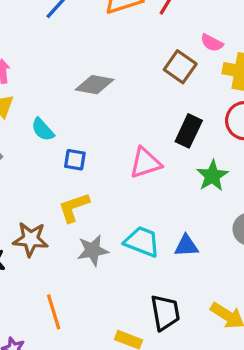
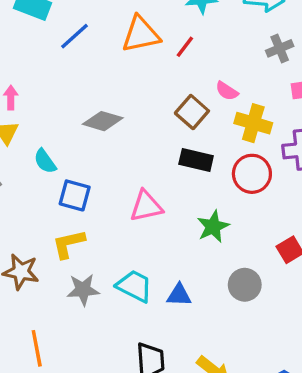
black rectangle: (189, 131) -> (196, 160), moved, turned 72
blue square: (75, 160) -> (75, 195), size x1.4

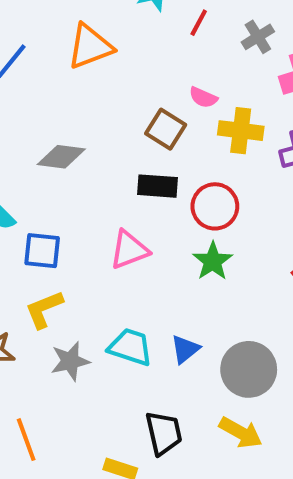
red line: (185, 47) -> (199, 23), moved
black rectangle: (196, 160) -> (157, 186), moved
red circle: (252, 174) -> (215, 206), moved
gray circle: (245, 285) -> (249, 369), moved, size x1.4
blue triangle: (179, 295) -> (185, 349), turned -32

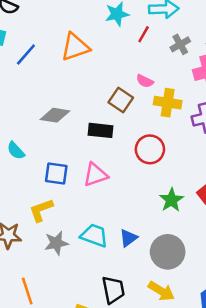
black rectangle: (157, 186) -> (101, 130), moved
blue square: (42, 251) -> (56, 173), moved
green star: (213, 261) -> (171, 200), moved

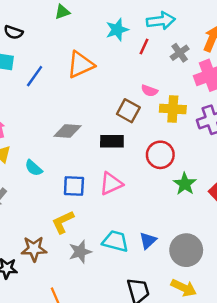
green star: (171, 200) -> (185, 184), moved

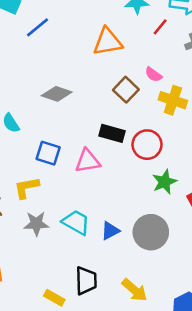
orange triangle: (81, 65) -> (108, 42), moved
black rectangle: (112, 141) -> (112, 133), moved
gray circle: (186, 250) -> (151, 232), moved

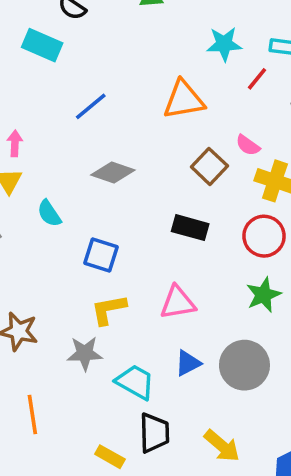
blue line: (37, 27) -> (91, 106), moved
red circle: (147, 145) -> (264, 236), moved
pink triangle: (88, 161) -> (178, 303), moved
yellow L-shape: (26, 188) -> (109, 310), moved
cyan trapezoid: (76, 222) -> (135, 382), moved

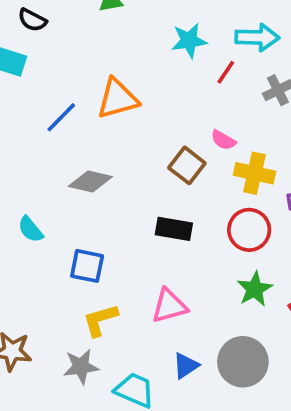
orange triangle: (184, 100) -> (118, 99), moved

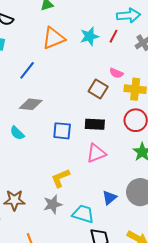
cyan star: (189, 41) -> (90, 36), moved
orange triangle: (118, 99) -> (54, 38), moved
gray diamond: (90, 182) -> (31, 104), moved
blue square: (87, 266) -> (62, 131), moved
pink triangle: (169, 306) -> (96, 153), moved

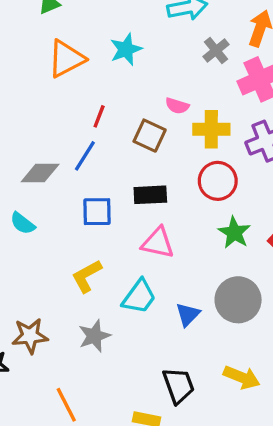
red line: (114, 36) -> (99, 116), moved
blue line: (27, 70) -> (85, 156), moved
pink triangle: (96, 153) -> (158, 243), turned 40
yellow L-shape: (60, 178) -> (87, 276), moved
cyan trapezoid: (83, 214) -> (139, 297), moved, turned 115

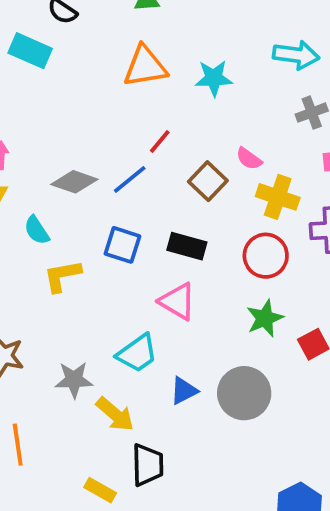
yellow L-shape: (87, 276) -> (62, 276), moved
yellow arrow: (242, 377) -> (115, 414), moved

